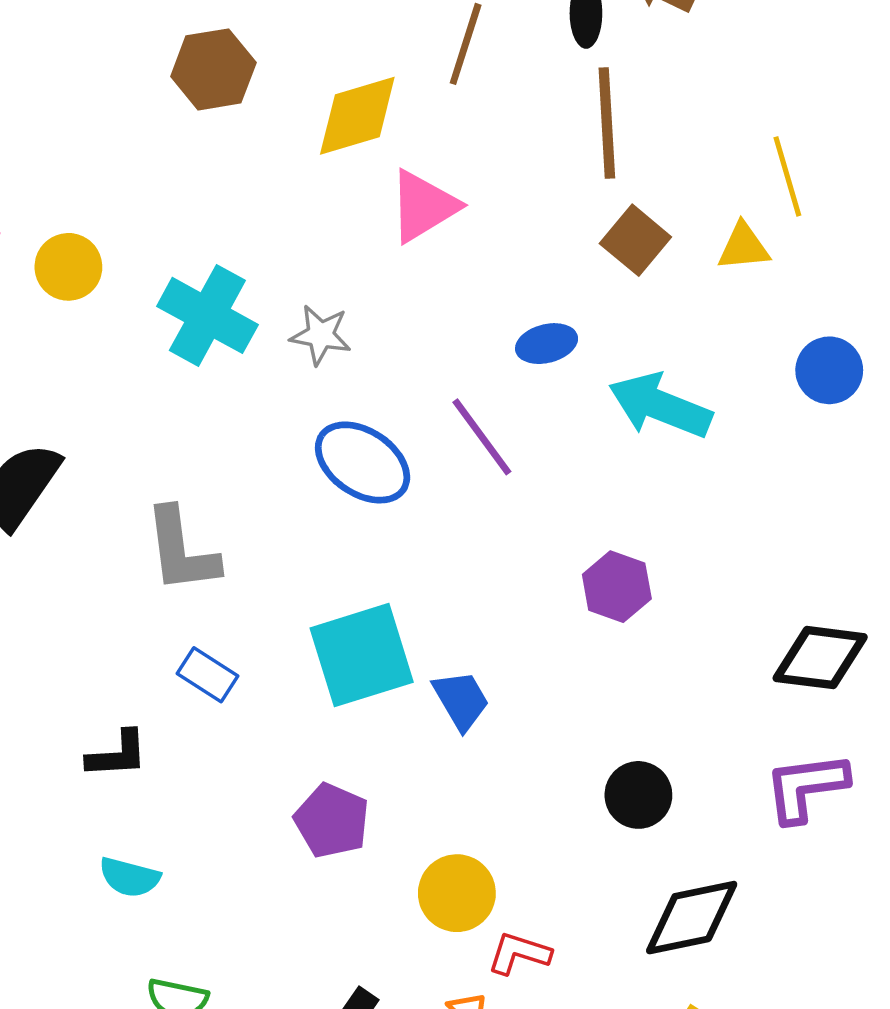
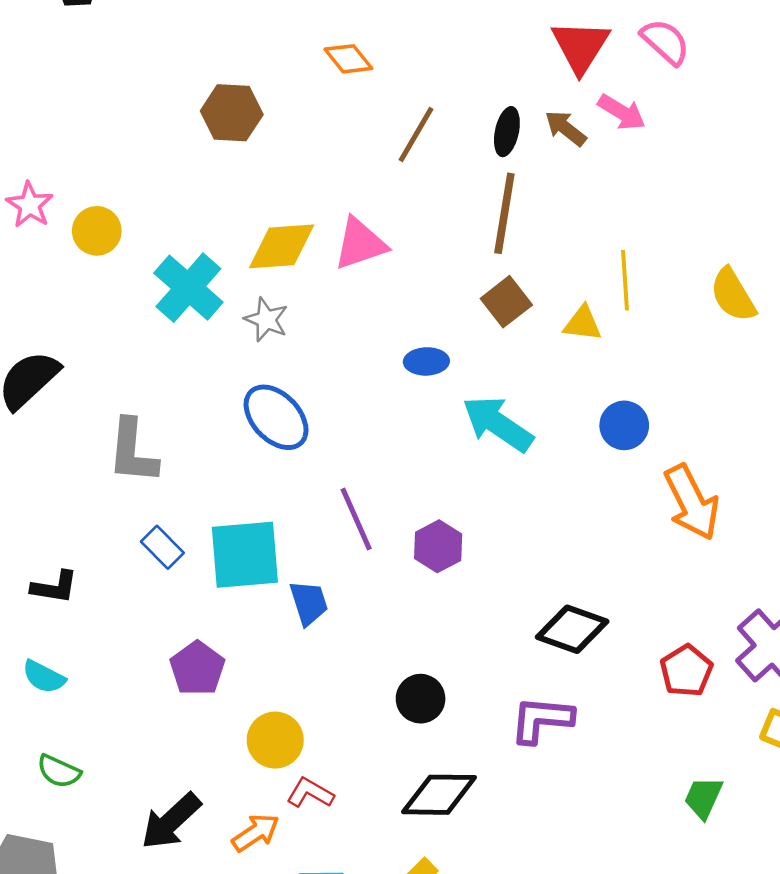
yellow diamond: (357, 116) -> (282, 246), moved
purple line: (482, 437) -> (356, 519), moved
blue rectangle: (208, 675) -> (162, 547), moved

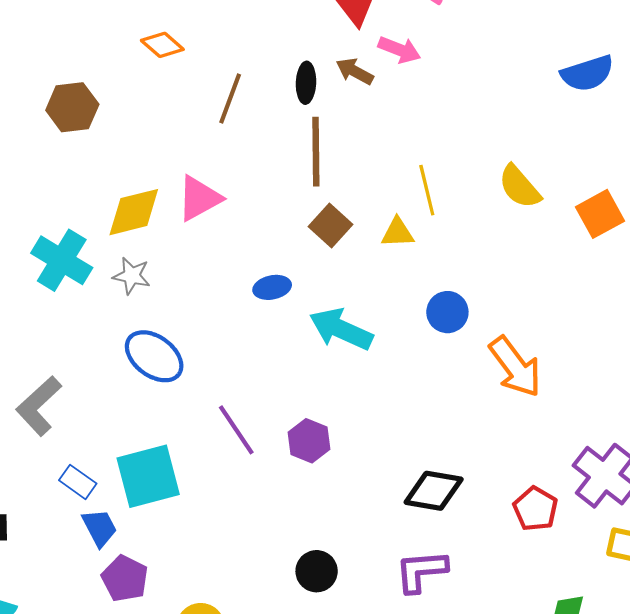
gray L-shape: (133, 451) -> (39, 406), turned 52
blue trapezoid: (309, 603) -> (99, 528), moved

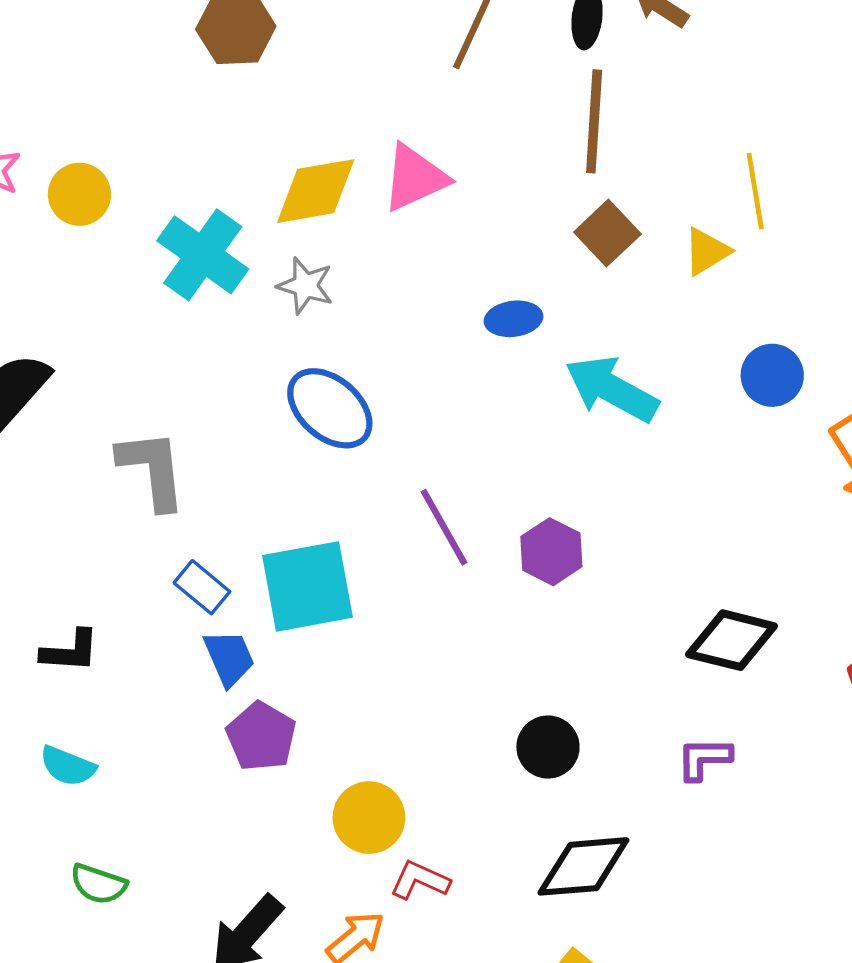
yellow triangle: (398, 233) -> (707, 251), turned -33
gray L-shape: (39, 406) -> (152, 469), turned 122
purple L-shape: (421, 571) -> (704, 759), size x0.7

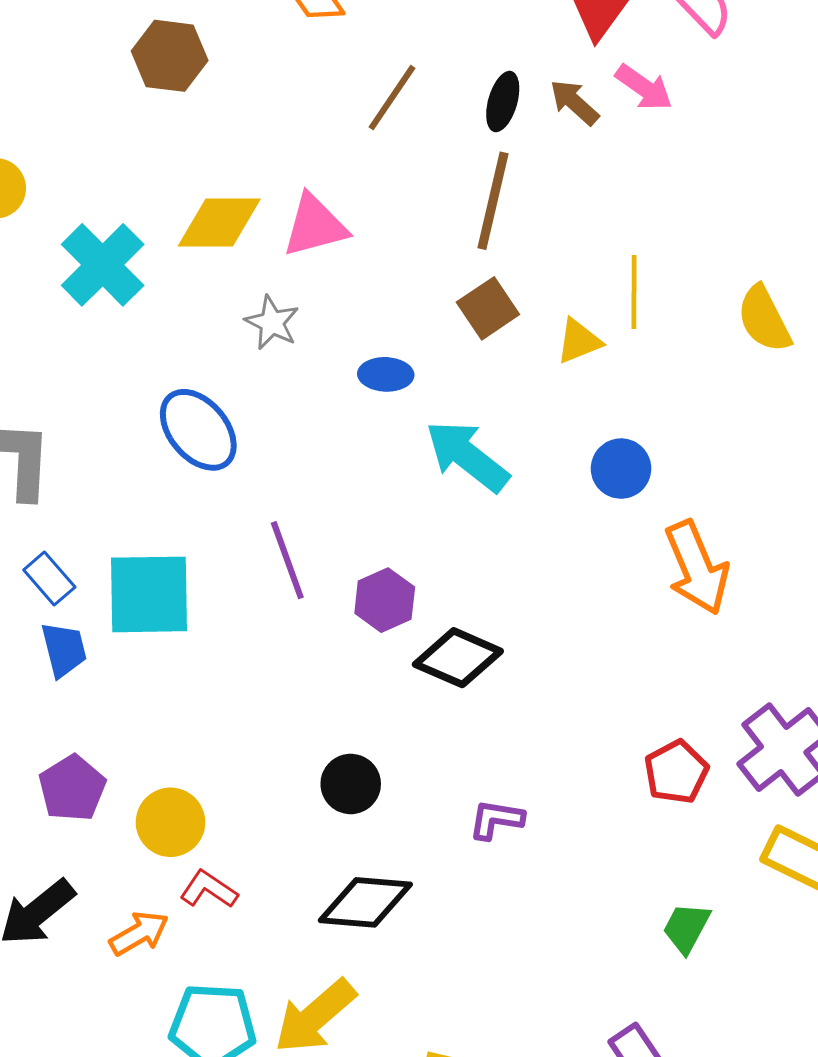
gray star: (305, 286) -> (272, 323), moved
black diamond: (732, 640) -> (458, 658), moved
purple pentagon: (261, 736) -> (72, 788), moved

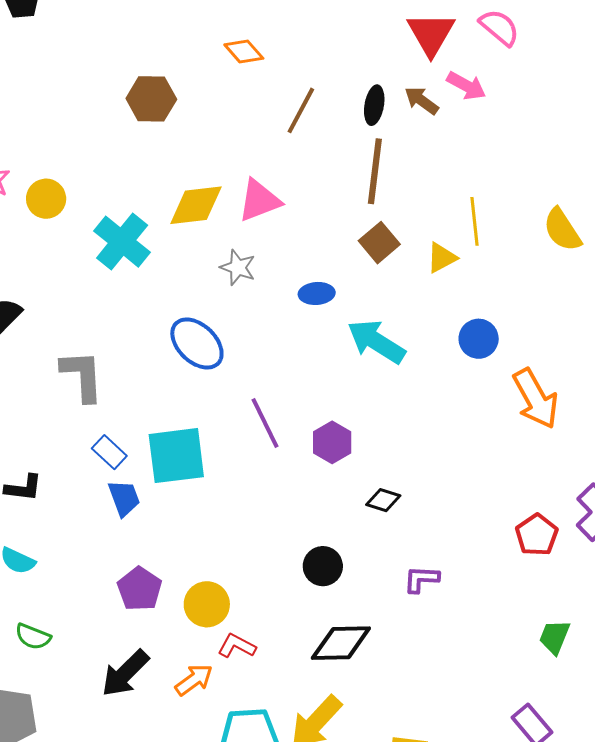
black diamond: (458, 658) -> (383, 500), moved, size x0.6

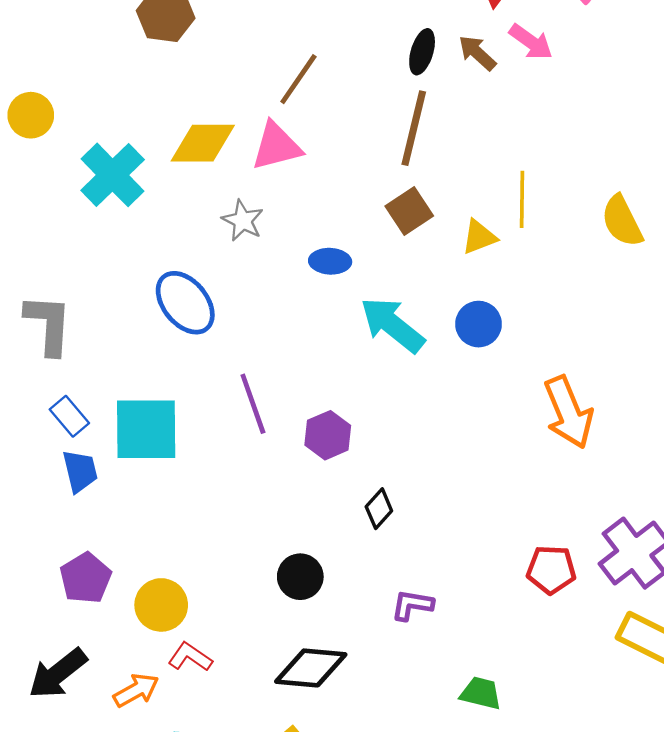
brown line: (301, 110) -> (298, 79), moved
blue circle: (479, 339) -> (479, 324), moved
black diamond: (383, 500) -> (379, 509), turned -72
red pentagon: (537, 535) -> (551, 570), turned 30
green trapezoid: (555, 637) -> (481, 693), moved, turned 75

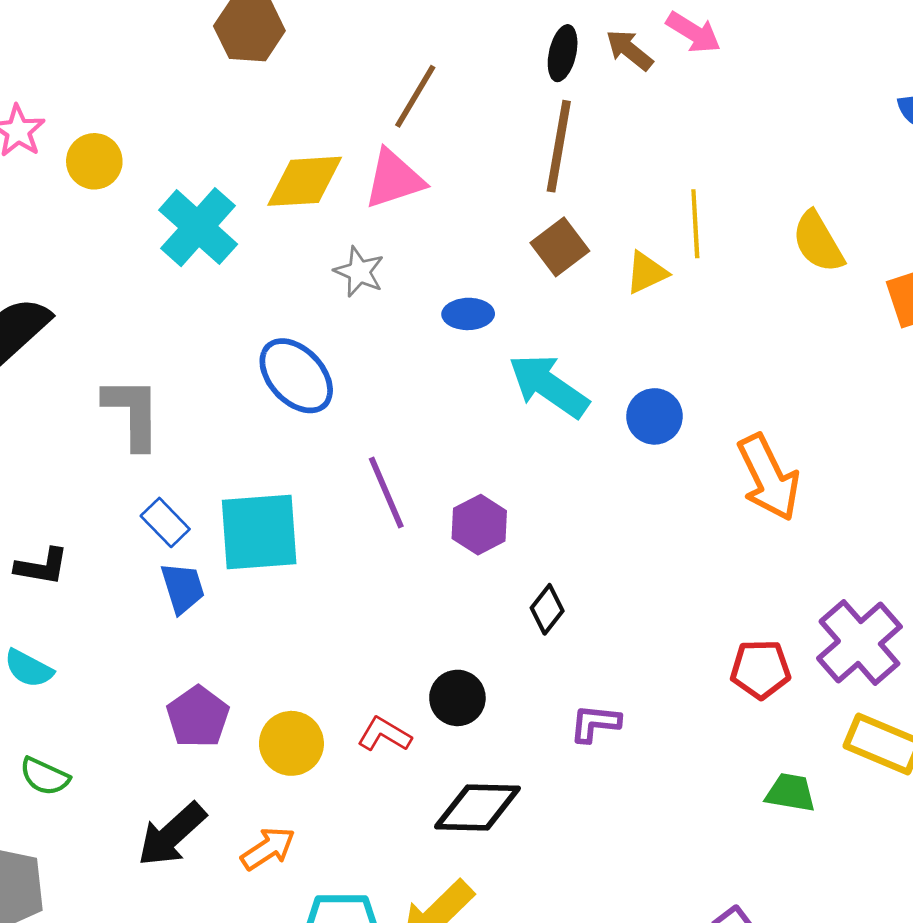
blue circle: (479, 324) -> (654, 416), moved
red L-shape: (190, 657) -> (384, 734), moved
green trapezoid: (481, 693) -> (790, 793), moved

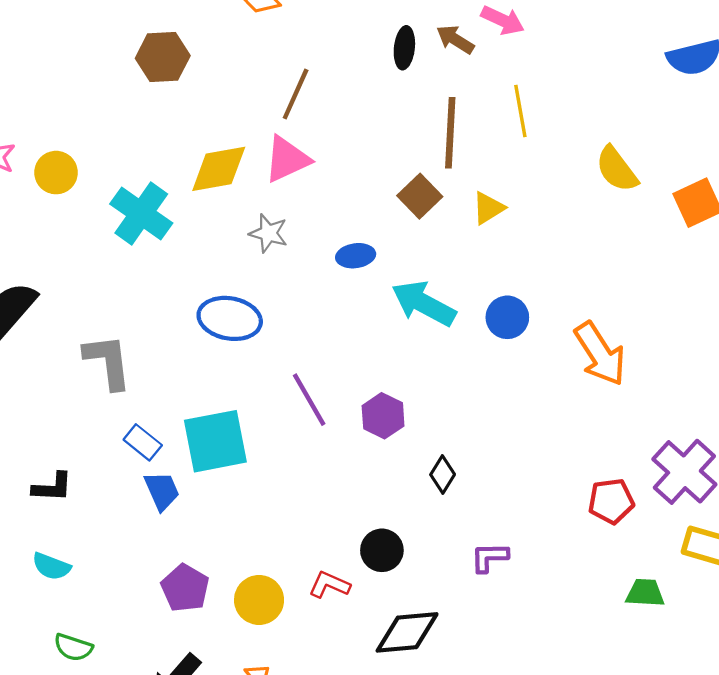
brown line: (559, 146) -> (450, 133), moved
yellow line: (695, 224) -> (520, 111), moved
blue ellipse: (296, 376) -> (230, 318), turned -30

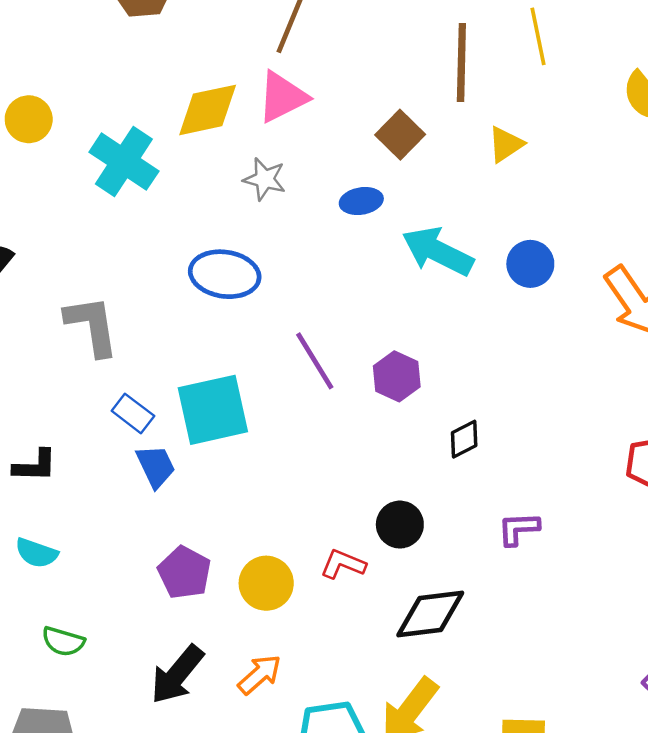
brown square: (420, 196) -> (400, 135), moved
black diamond: (443, 475) -> (464, 439), turned 33

